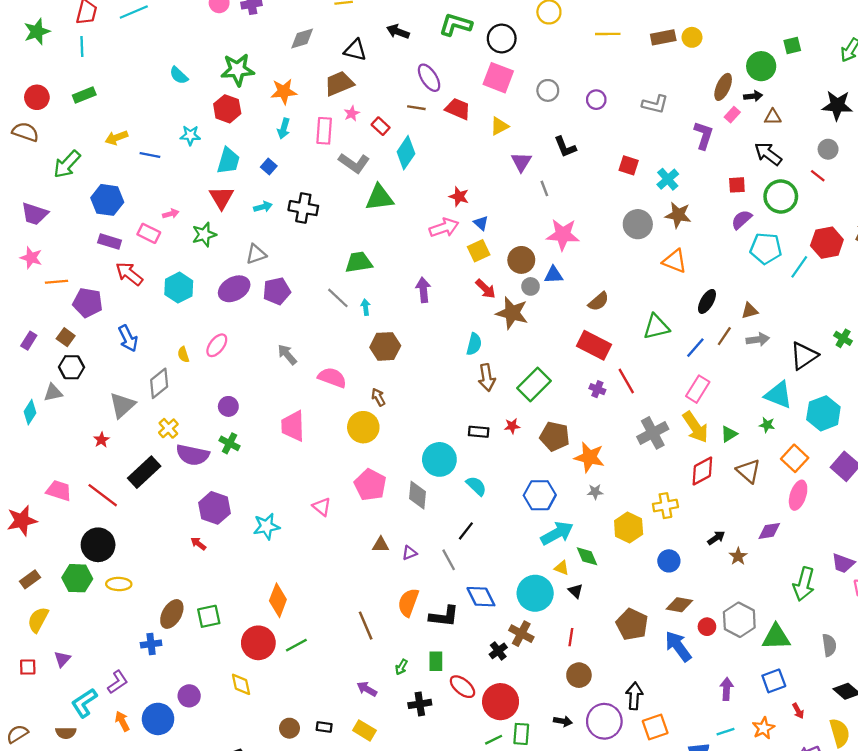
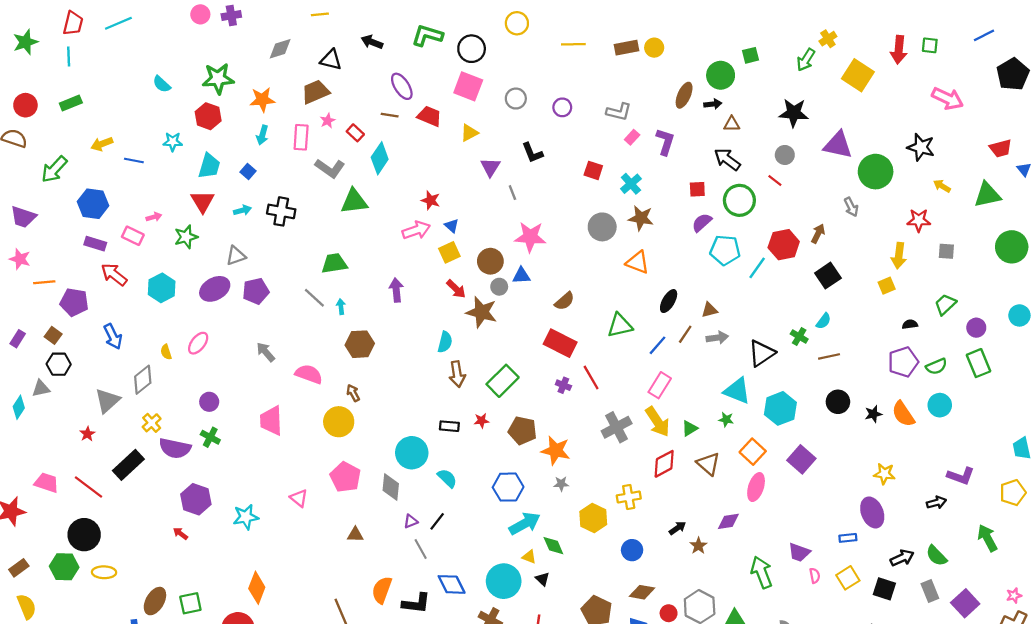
pink rectangle: (732, 115) -> (632, 137), moved
purple triangle: (409, 553) -> (411, 521), moved
green arrow: (804, 584) -> (762, 572), turned 144
yellow semicircle: (38, 620) -> (27, 607), turned 130

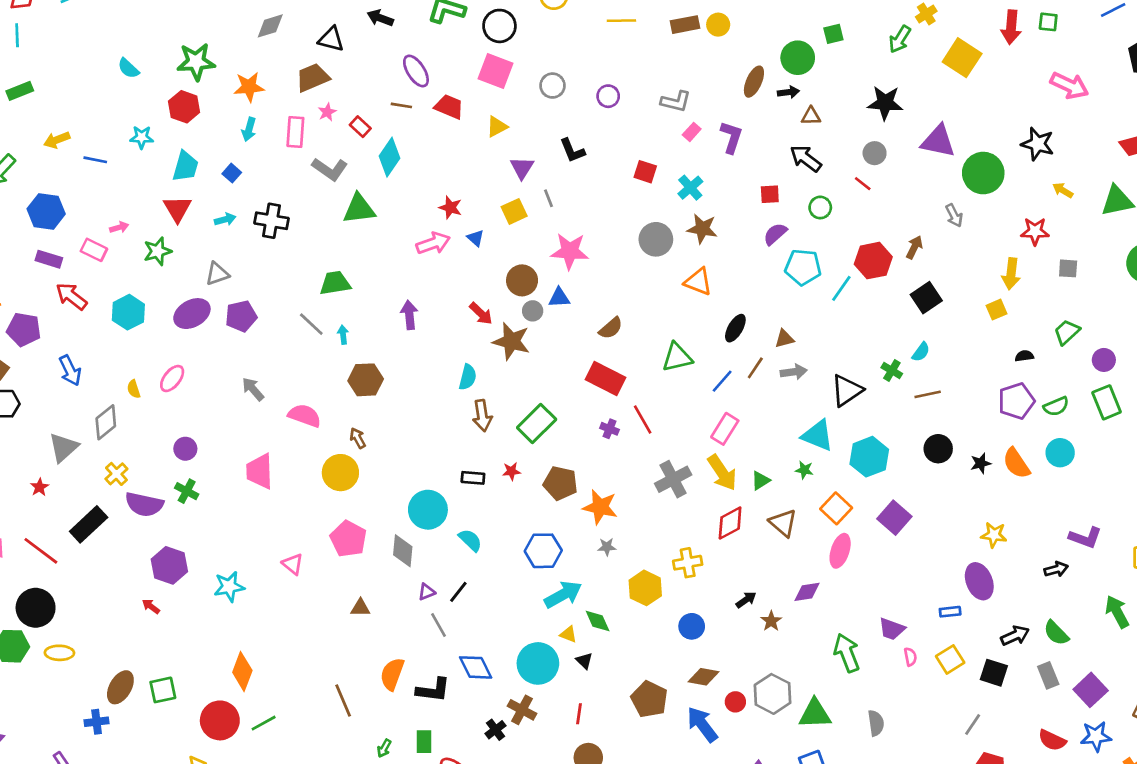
green circle: (739, 200) -> (820, 207), size x0.6
yellow square: (449, 252) -> (514, 211), moved

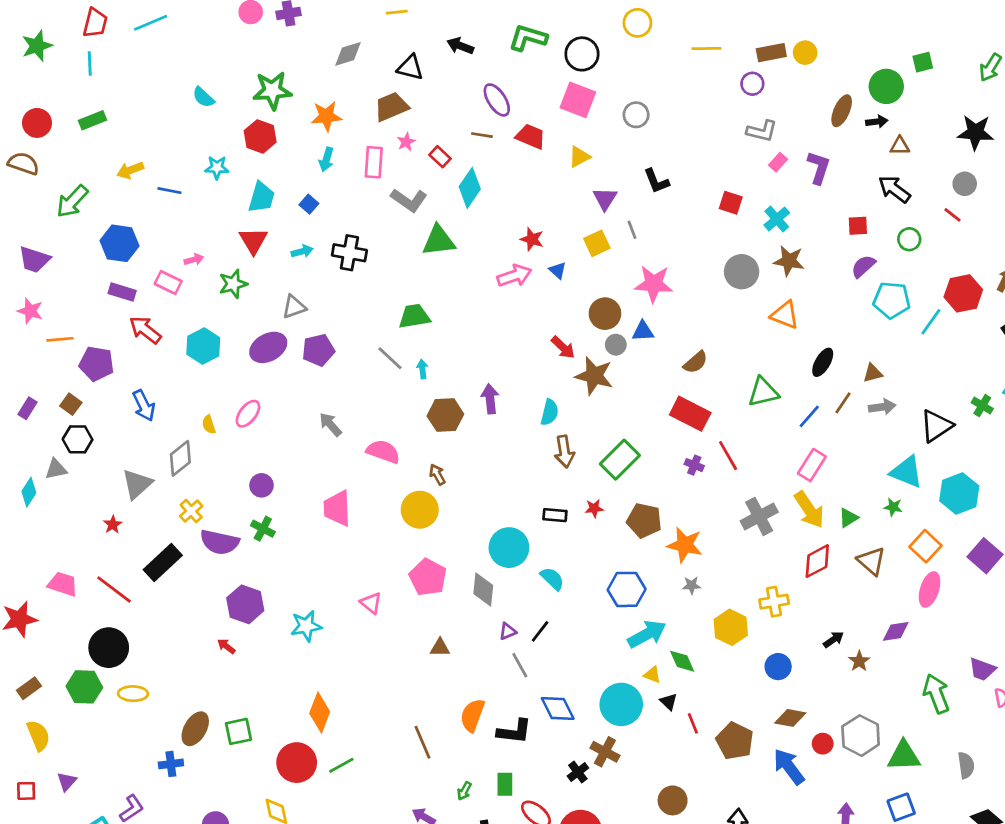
purple circle: (608, 96) -> (752, 84), moved
purple arrow: (409, 315) -> (490, 399), moved
red line: (579, 714) -> (693, 723), moved, turned -30

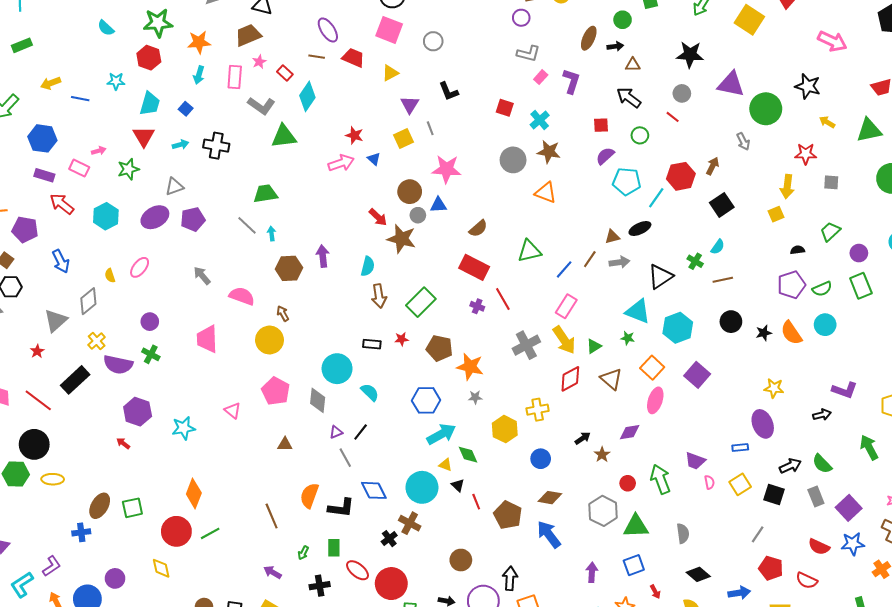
green circle: (886, 86) -> (623, 20), size x0.7
black ellipse: (823, 362) -> (640, 228), moved, turned 35
red circle: (823, 744) -> (628, 483), moved

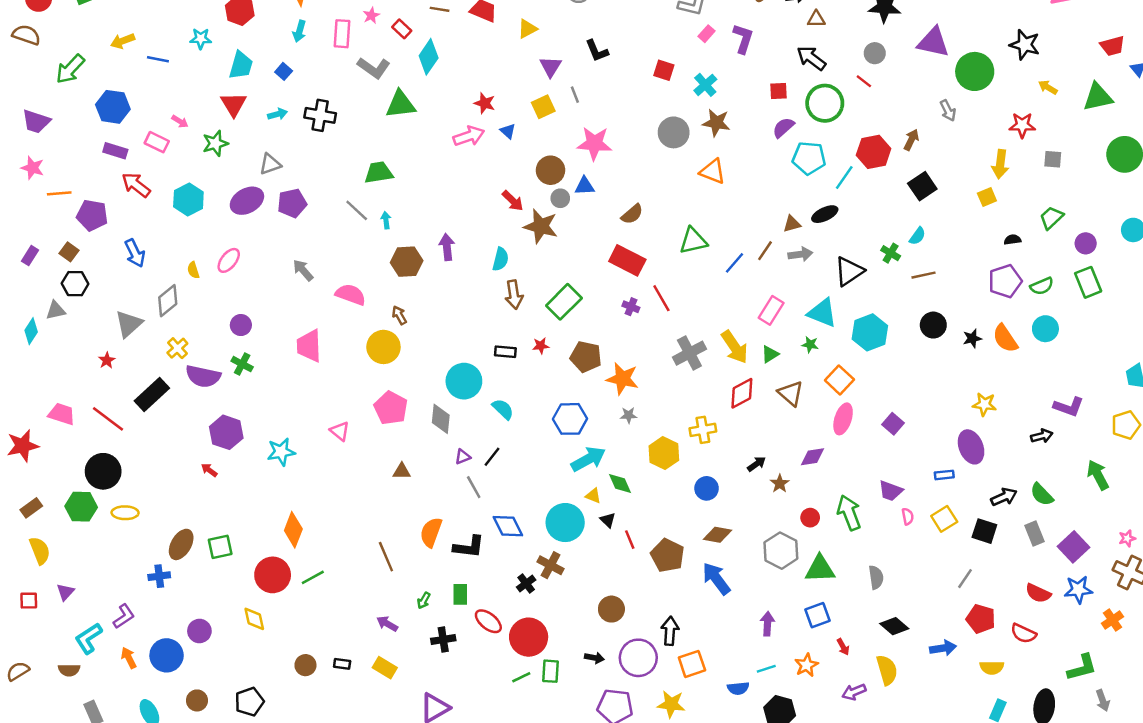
green circle: (640, 135) -> (825, 103), size x1.8
pink arrow: (99, 151) -> (180, 121), turned 48
pink rectangle: (566, 306) -> (771, 310), moved
purple square: (697, 375) -> (893, 424), moved, size x0.7

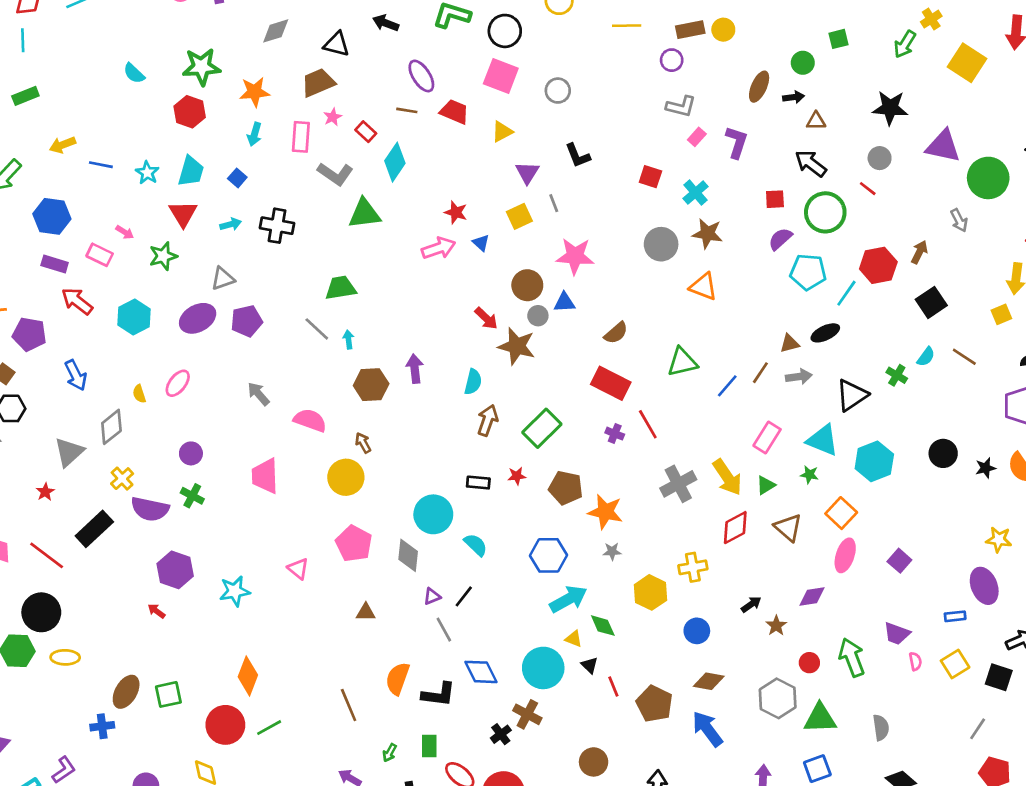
cyan star: (201, 39) -> (147, 173), moved, turned 30
brown line: (924, 275) -> (964, 357), moved, turned 45
brown arrow: (514, 295) -> (488, 420), turned -152

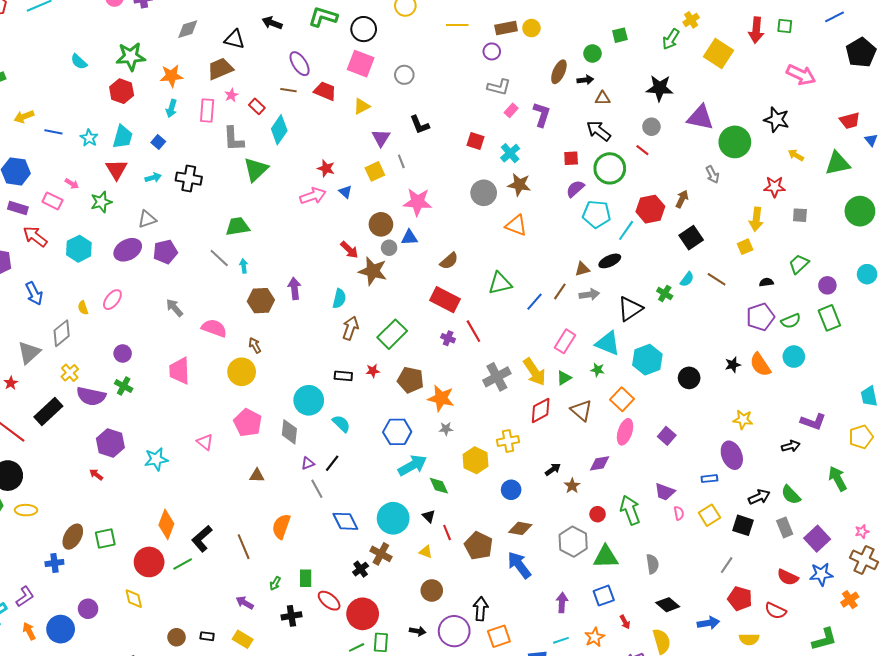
gray L-shape: (335, 174) -> (233, 139), turned 52
green triangle: (364, 214) -> (256, 169), turned -36
black circle: (943, 453) -> (689, 378), moved
yellow triangle: (574, 639) -> (426, 552), moved
black L-shape: (439, 694) -> (202, 539), moved, turned 132

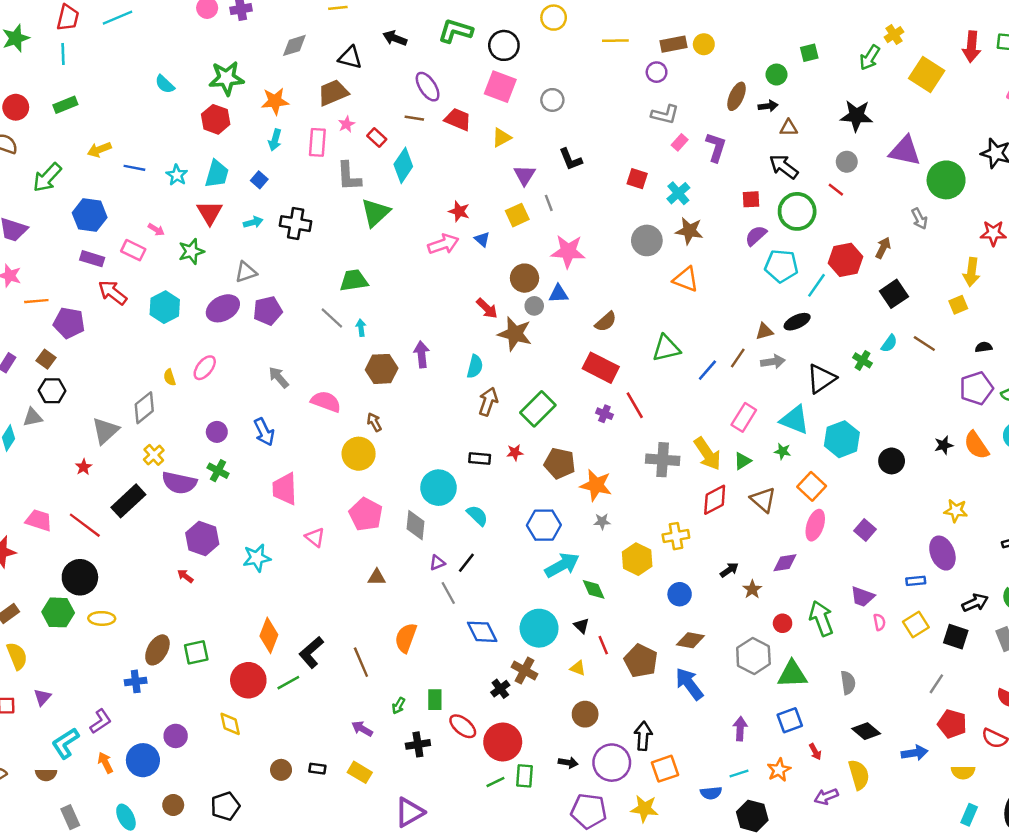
blue arrow: (34, 293) -> (264, 432), moved
pink trapezoid: (180, 371) -> (285, 489), moved
gray cross: (497, 377) -> (663, 460), turned 32

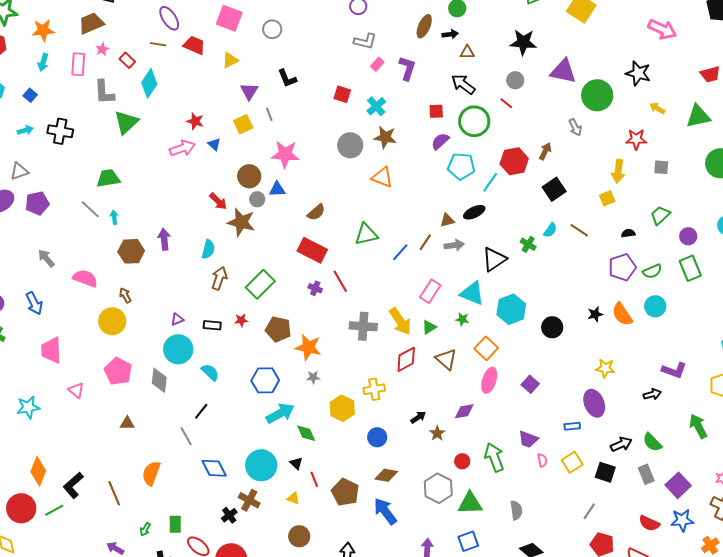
purple triangle: (437, 563) -> (177, 319), moved

